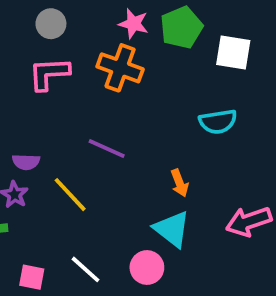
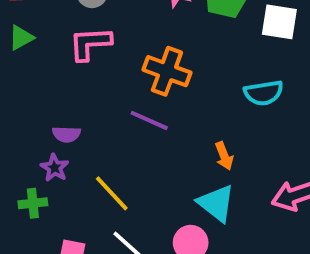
orange cross: (120, 68) -> (167, 71), moved
yellow line: (70, 195) -> (112, 193), moved

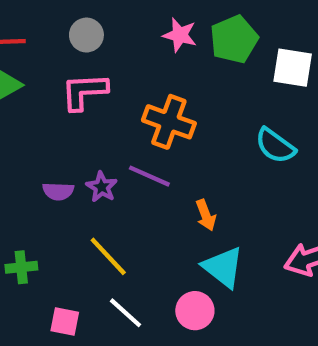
cyan semicircle: (264, 93) -> (275, 146), turned 45
orange arrow: (224, 156) -> (206, 215), moved
purple star: (55, 168) -> (102, 187), moved

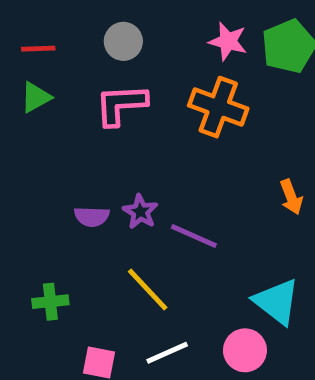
orange cross: (169, 122) -> (218, 107), moved
purple line: (149, 176) -> (194, 236), moved
orange arrow: (206, 215) -> (291, 197), moved
white line: (125, 313) -> (167, 353), turned -66

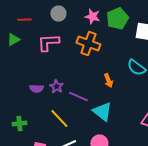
gray circle: (123, 41) -> (58, 14), moved
red line: (38, 49) -> (24, 20), moved
orange arrow: (291, 197) -> (108, 81), moved
cyan triangle: (277, 302) -> (102, 112), moved

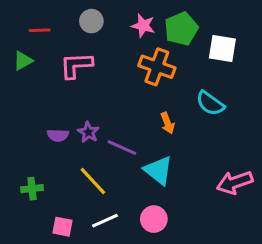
orange cross: (88, 44) -> (157, 67), moved

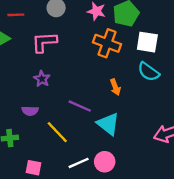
white square: (222, 48) -> (147, 42), moved
purple star: (88, 132) -> (42, 79), moved
purple semicircle: (58, 135) -> (30, 111), moved
white line: (105, 221) -> (79, 163), moved

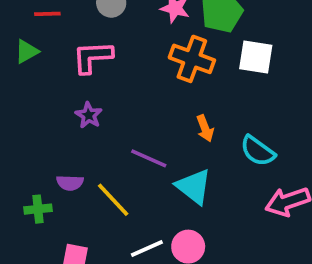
cyan semicircle: (148, 72) -> (258, 151), moved
purple semicircle: (30, 111) -> (70, 183), moved

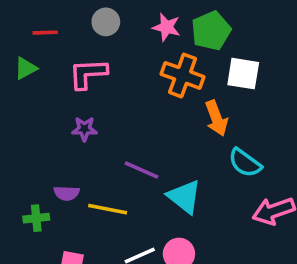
purple star: (89, 115) -> (84, 129), turned -30
orange arrow: (205, 128) -> (216, 118), moved, size x1.4
yellow line: (113, 200) -> (108, 209), turned -36

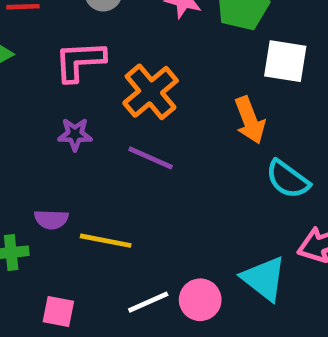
orange cross: (183, 75) -> (151, 92), moved, turned 30
purple line: (142, 170) -> (151, 158), moved
cyan triangle: (184, 197) -> (264, 278), moved

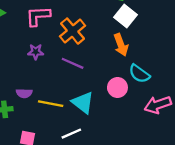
white square: (285, 61) -> (126, 16), moved, turned 30
cyan triangle: (264, 278) -> (83, 102), moved
pink circle: (200, 300) -> (117, 87), moved

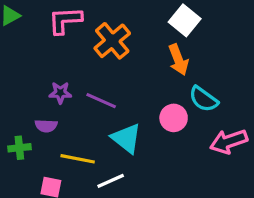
purple star: (36, 52) -> (60, 93), moved
purple line: (73, 63) -> (101, 101), moved
yellow line: (51, 104) -> (78, 159), moved

